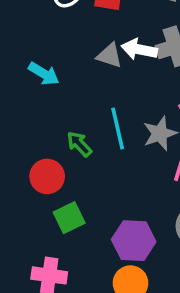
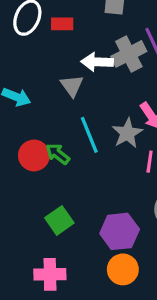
gray triangle: (110, 55) -> (72, 86), moved, turned 45
red circle: (47, 176) -> (34, 155), moved

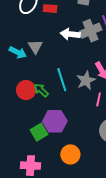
gray triangle: (72, 86) -> (35, 47), moved
purple hexagon: (120, 231) -> (55, 121), moved
orange circle: (123, 269) -> (70, 154), moved

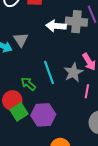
gray cross: (91, 31) -> (76, 22), turned 30
red circle: (26, 90) -> (12, 100), moved
green square: (39, 132) -> (19, 112), moved

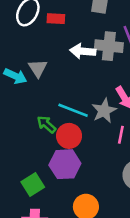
cyan line: (49, 72) -> (73, 110), turned -50
red circle: (12, 100) -> (69, 136), moved
green square: (19, 112) -> (33, 184), moved

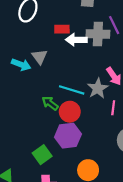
red rectangle: (56, 19) -> (62, 29), moved

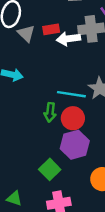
gray triangle: (40, 57) -> (26, 33), moved
green arrow: (50, 103) -> (50, 112), turned -112

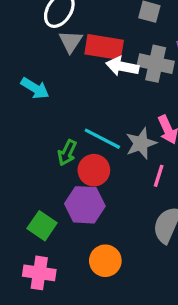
red rectangle: (51, 29) -> (104, 47), size x1.6
green square: (50, 169) -> (42, 226), turned -30

